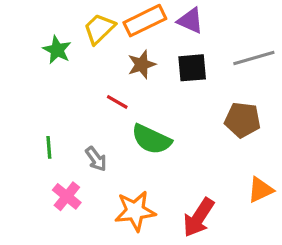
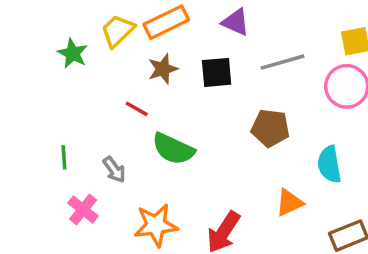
purple triangle: (190, 21) -> (236, 22), moved

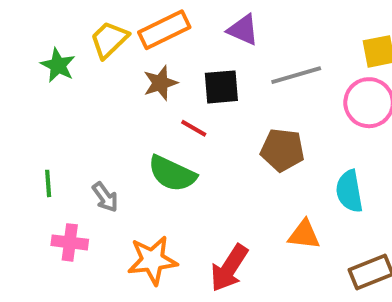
red line: (137, 109) -> (194, 128), moved
orange triangle: (289, 203) -> (304, 235), turned 32
pink cross: (83, 210) -> (70, 242), turned -32

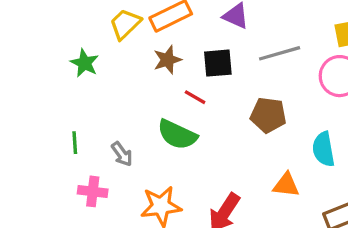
green star: (58, 65) -> (85, 63), moved

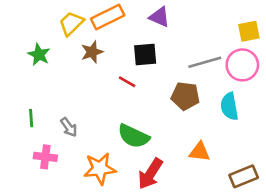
gray line: (280, 53) -> (205, 62), moved
brown star: (167, 60) -> (92, 52), moved
green semicircle: (177, 135) -> (133, 136), moved
cyan semicircle: (323, 149) -> (229, 106), moved

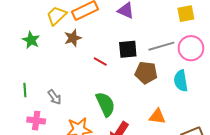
yellow square: (249, 31) -> (186, 14), moved
black square: (145, 55) -> (128, 49), moved
green semicircle: (133, 136) -> (105, 104), turned -140

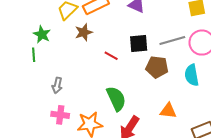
green line: (25, 90) -> (34, 55), moved
gray arrow: (54, 97) -> (57, 85), moved, turned 49
pink cross: (36, 121) -> (60, 115), moved

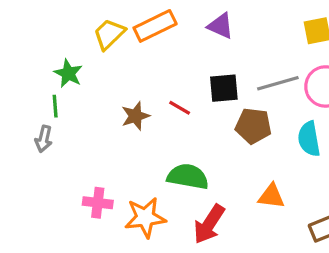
brown star: (84, 32) -> (135, 116), moved
gray arrow: (57, 85) -> (44, 139), moved
green semicircle: (116, 99) -> (188, 177), turned -55

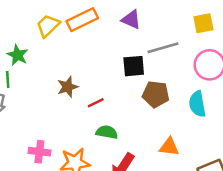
gray line: (278, 83) -> (163, 48), moved
red line: (180, 108) -> (96, 103), moved, turned -56
green semicircle: (188, 177) -> (107, 132), size x0.7

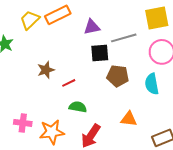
purple triangle: (131, 20) -> (92, 27), moved, turned -36
yellow square: (203, 23) -> (157, 18), size x1.4

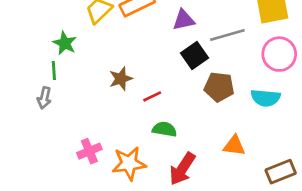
black square: (100, 53) -> (195, 55), turned -30
cyan semicircle: (152, 84) -> (266, 98), turned -75
pink cross: (23, 123) -> (89, 151), turned -30

